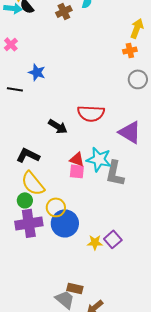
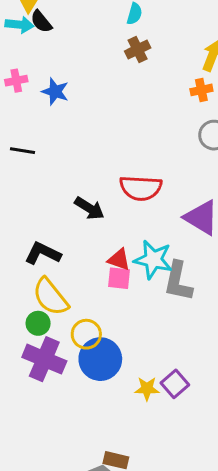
brown cross: (64, 11) -> (138, 50), moved
pink cross: (11, 44) -> (16, 81), turned 32
blue star: (37, 72) -> (55, 92), moved
purple cross: (29, 223) -> (44, 359), turned 32

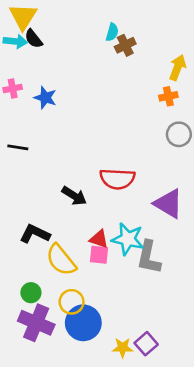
brown cross: (138, 50) -> (125, 45), moved
yellow semicircle: (51, 297) -> (61, 260), moved

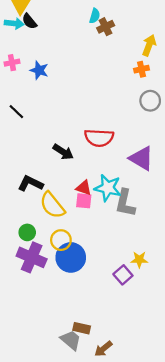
black line: (18, 147) -> (16, 112), turned 35
yellow star: (123, 348) -> (139, 260), moved

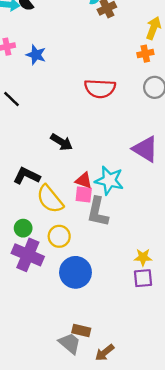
red semicircle: (99, 138) -> (100, 89), moved
gray L-shape: (125, 203) -> (98, 212), moved
blue circle: (71, 257) -> (75, 272), moved
purple square: (123, 275) -> (143, 278), moved, turned 36

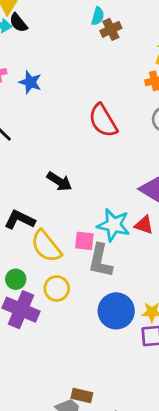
red semicircle: (100, 89) -> (103, 121), turned 56
red triangle: (84, 180) -> (144, 225), moved
blue circle: (75, 272) -> (116, 311), moved

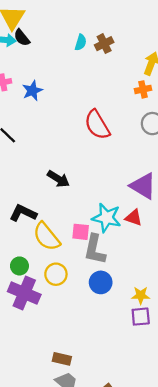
cyan semicircle: (98, 16) -> (81, 42), moved
blue star: (30, 82) -> (32, 91), turned 30
blue circle: (116, 311) -> (101, 282), moved, size x0.7
brown rectangle: (82, 396) -> (62, 359), moved

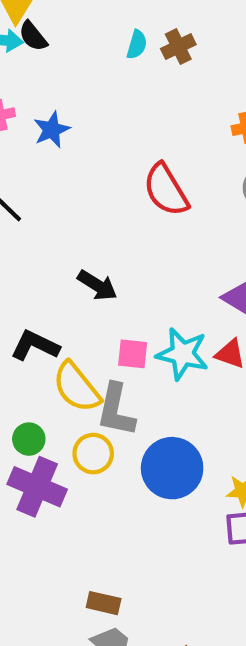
pink square: (81, 232) -> (133, 354), moved
gray L-shape: (95, 249) -> (116, 410), moved
blue circle: (101, 282) -> (172, 468), size x1.5

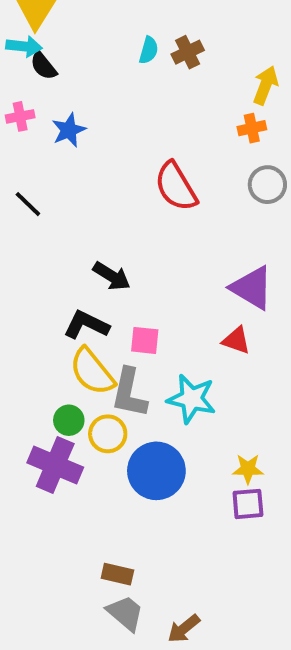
black semicircle: (33, 36) -> (43, 66), moved
black L-shape: (35, 346) -> (86, 325), moved
cyan star: (182, 354) -> (191, 399), moved
green circle: (29, 439) -> (69, 420), moved
blue circle: (172, 468) -> (156, 471), moved

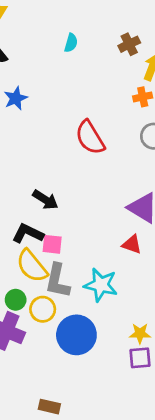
brown cross: (188, 52) -> (129, 44), moved
pink square: (145, 340) -> (52, 244), moved

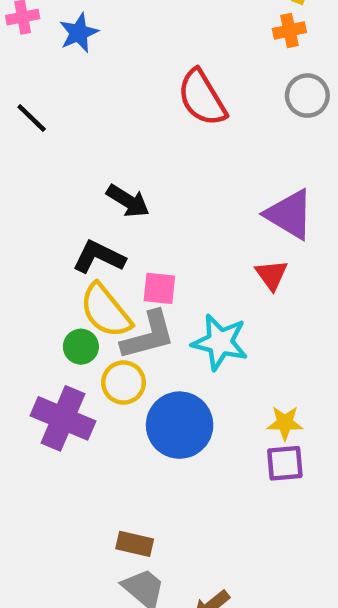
pink square: (52, 244) -> (159, 288), moved
red triangle: (132, 244) -> (271, 275), turned 35
gray L-shape: (58, 281) -> (148, 335), turned -117
green circle: (16, 300) -> (81, 347), moved

